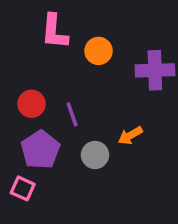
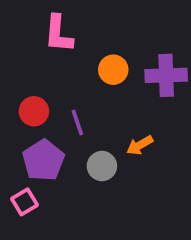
orange circle: (99, 51) -> (113, 70), moved
pink square: (23, 188) -> (24, 202), turned 35

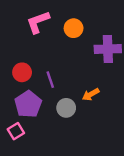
pink L-shape: (58, 34) -> (38, 22), turned 65
orange circle: (113, 70) -> (74, 28), moved

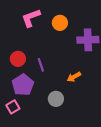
gray circle: (66, 108) -> (56, 99), moved

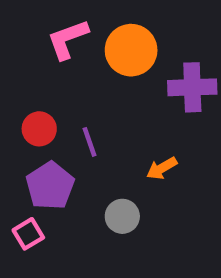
orange circle: (60, 23) -> (131, 50), size x1.5

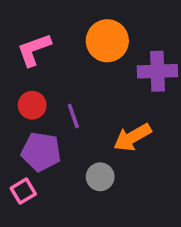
pink L-shape: (68, 39) -> (34, 50), moved
orange arrow: (162, 168) -> (132, 137), size x1.5
purple pentagon: (50, 186) -> (41, 152), turned -30

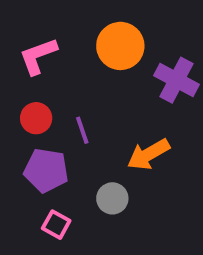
purple cross: (157, 71) -> (177, 80), turned 30
pink square: (23, 191) -> (56, 225), moved, turned -30

